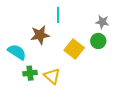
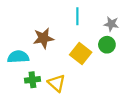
cyan line: (58, 15) -> (77, 16), moved
cyan semicircle: (17, 52) -> (18, 57), turned -36

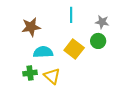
brown star: (43, 38) -> (31, 27), moved
cyan semicircle: (18, 57) -> (43, 52), moved

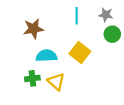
gray star: (102, 22) -> (106, 15), moved
green circle: (98, 41) -> (112, 34), moved

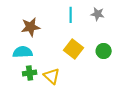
green circle: (112, 34) -> (104, 51), moved
cyan semicircle: (46, 56) -> (23, 52), moved

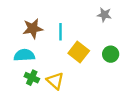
cyan line: (71, 15) -> (61, 32), moved
green cross: (30, 73) -> (32, 78), turned 32

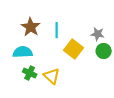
gray star: (104, 15) -> (98, 34), moved
brown star: (33, 29) -> (31, 27), turned -30

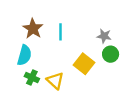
yellow square: (74, 49) -> (84, 64), moved
cyan semicircle: (23, 52) -> (24, 55), turned 108

